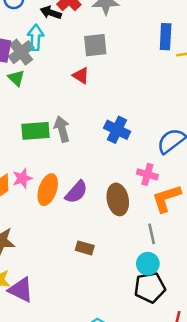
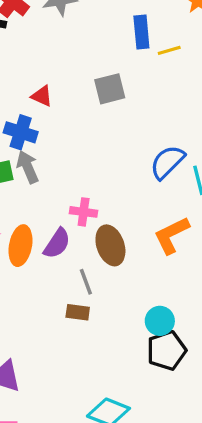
gray square: (95, 45) -> (110, 89), moved
blue cross: (117, 130) -> (21, 132), moved
pink cross: (147, 174) -> (84, 212), moved
gray line: (152, 234) -> (86, 282), moved

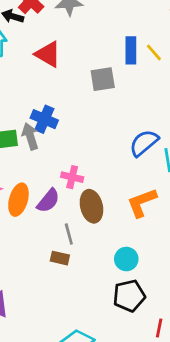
blue rectangle: (141, 32) -> (131, 50), moved
yellow line: (169, 50) -> (154, 52), turned 60
red triangle: (42, 96) -> (48, 54), moved, size x1.5
blue cross: (21, 132) -> (44, 119), moved
cyan circle: (160, 321) -> (126, 259), moved

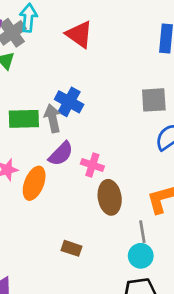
gray square: (103, 79) -> (154, 100), moved
purple semicircle: (48, 201) -> (61, 154), moved
gray line: (69, 234) -> (142, 232), moved

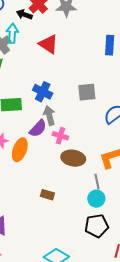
gray square: (154, 100) -> (87, 92), moved
gray arrow: (53, 118) -> (49, 115), moved
brown ellipse: (110, 197) -> (73, 158), turned -70

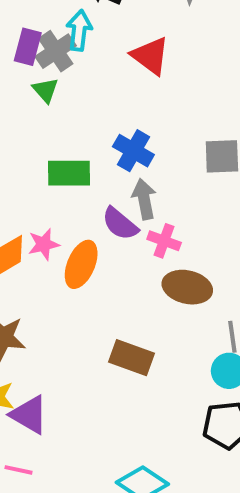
purple semicircle: (38, 128) -> (120, 224), turned 84
brown rectangle: (47, 195) -> (132, 358), size x1.5

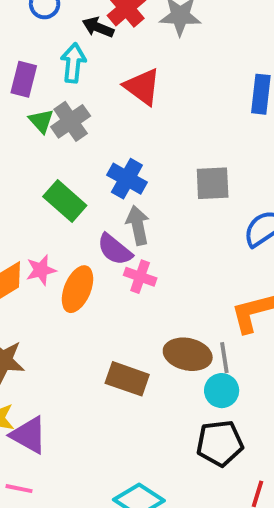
gray cross: (56, 51) -> (71, 121), moved
green rectangle: (69, 173) -> (65, 201), turned 42
pink cross: (164, 241) -> (140, 277), moved
brown ellipse: (187, 287) -> (188, 354), moved

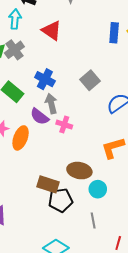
gray square: (213, 183) -> (90, 80), turned -36
pink cross: (140, 277) -> (64, 125), moved
gray line: (224, 358) -> (93, 220), moved
black pentagon: (220, 443) -> (60, 200), moved

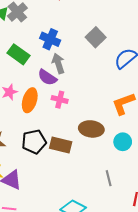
pink cross: (64, 125) -> (60, 100), moved
cyan circle: (98, 189) -> (123, 142), moved
black pentagon: (60, 200) -> (34, 142), moved

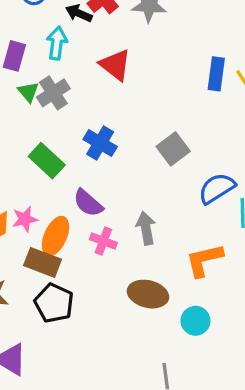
gray arrow: (58, 63) -> (146, 228), moved
black pentagon: (34, 142) -> (54, 303), turned 30
brown rectangle: (61, 145) -> (43, 262), moved

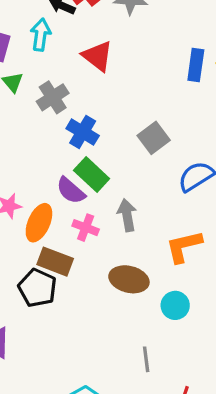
gray cross: (53, 93) -> (53, 97), moved
green rectangle: (47, 161) -> (92, 175), moved
brown rectangle: (43, 262) -> (55, 262), moved

